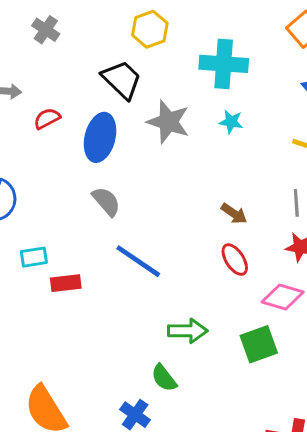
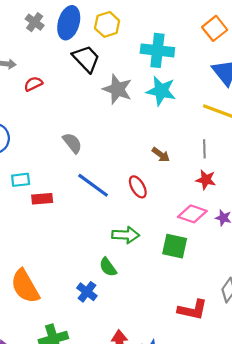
cyan star: (231, 122) -> (161, 91), size x1.8
blue ellipse: (100, 137) -> (69, 23), moved
red ellipse: (235, 260) -> (138, 187), moved
green square: (259, 344) -> (175, 246), turned 30

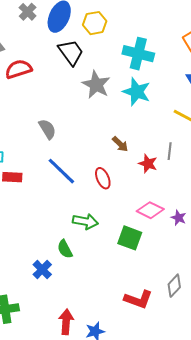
red semicircle: (33, 84) -> (18, 69), size x1.5
brown arrow: (161, 155) -> (120, 144), moved
red star: (206, 180) -> (148, 164), moved

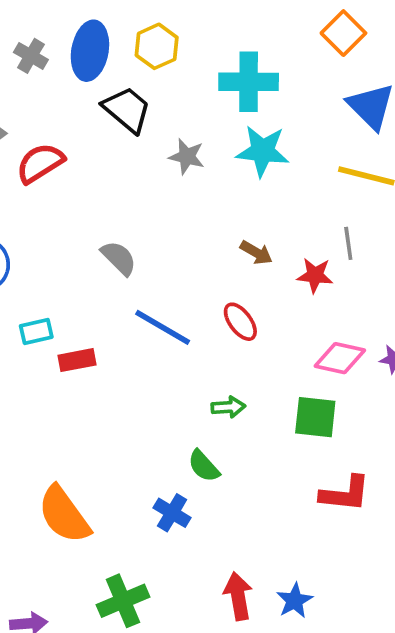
gray star: (96, 85) -> (187, 157), size x0.7
green arrow: (85, 221) -> (228, 407), size x0.7
red L-shape: (138, 299) -> (345, 494), moved

